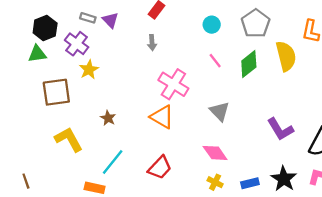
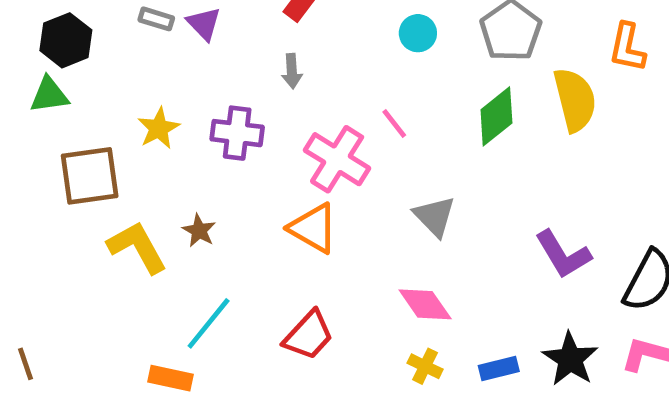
purple cross: (77, 44) -> (237, 133), moved, turned -30
pink line: (215, 61) -> (394, 124), moved
yellow L-shape: (69, 139) -> (137, 247), moved

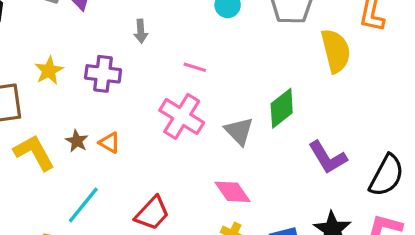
green diamond: (496, 116) -> (282, 108), moved
pink line: (394, 124) -> (195, 67), moved, turned -35
pink cross: (337, 159) -> (182, 116), moved
orange triangle: (313, 228) -> (110, 143), moved, size x0.6

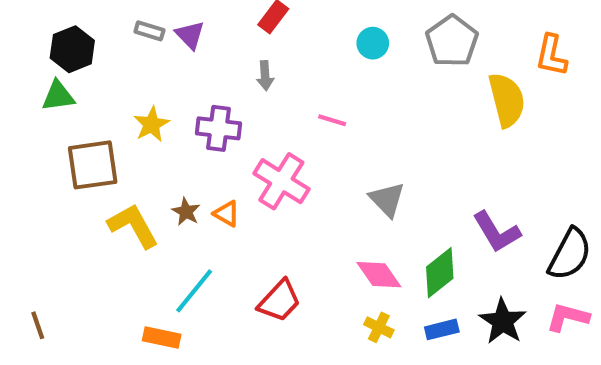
green diamond: (282, 108) -> (440, 273), moved
pink cross: (182, 116) -> (281, 181), moved

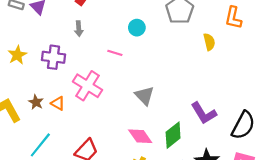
cyan circle: (373, 43) -> (137, 28), moved
yellow semicircle: (507, 100) -> (209, 42), size x0.6

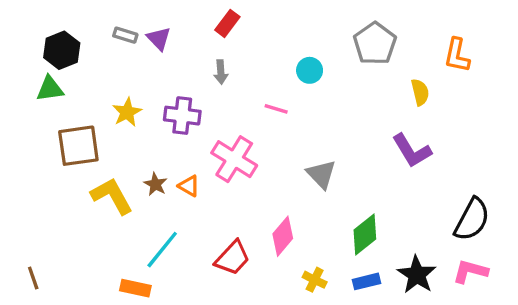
purple L-shape: (204, 113) -> (412, 151), moved
pink diamond: (140, 136) -> (283, 236), moved, turned 75

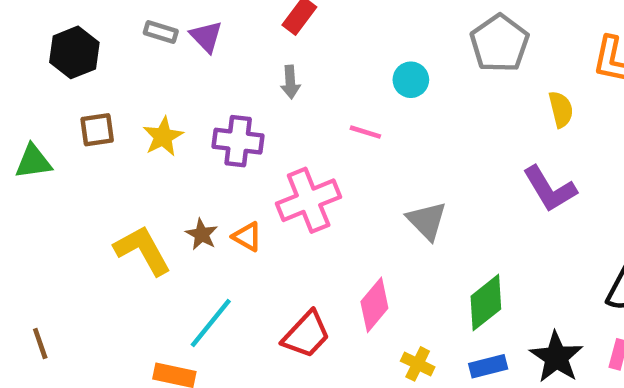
green triangle: (50, 89) -> (33, 162), moved
brown square: (78, 146) -> (97, 130), moved, size x0.6
pink cross: (234, 159) -> (309, 200), turned 36
brown line: (33, 278) -> (40, 344), moved

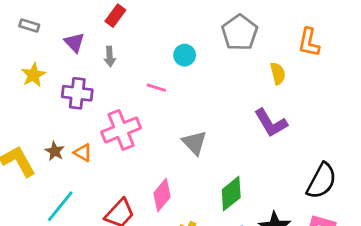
purple triangle: (206, 37) -> (74, 42), moved
yellow star: (163, 137) -> (33, 75), moved

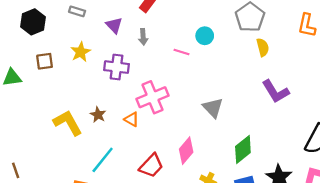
yellow semicircle: (278, 73) -> (263, 47), moved
pink line: (156, 88) -> (182, 52), moved
orange triangle: (83, 153) -> (132, 119), moved

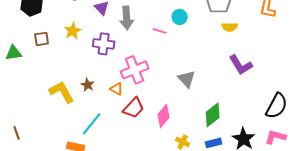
gray arrow: (143, 37) -> (127, 18), size x1.6
yellow semicircle: (263, 47) -> (230, 27), turned 105
red trapezoid: (151, 166) -> (134, 108), moved

